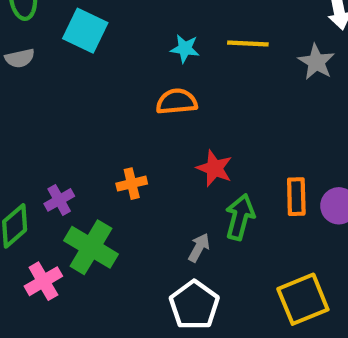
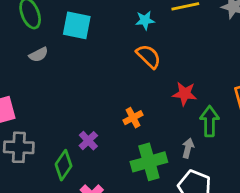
orange semicircle: (177, 102) -> (149, 56), turned 64
green cross: (91, 247) -> (149, 162), moved, turned -32

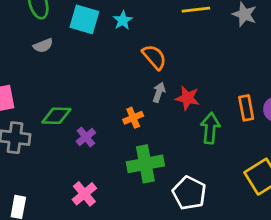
cyan star: (145, 20) -> (123, 20), moved, turned -30
gray arrow: (188, 148) -> (159, 92), moved
green diamond: (64, 165) -> (56, 116), moved, turned 52

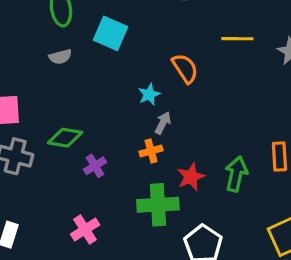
cyan star: (123, 20) -> (149, 94), moved
orange semicircle: (154, 57) -> (185, 68), moved
gray arrow: (159, 92) -> (163, 123), moved
red star: (188, 98) -> (191, 177), moved, turned 30

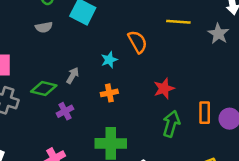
gray arrow: (163, 123) -> (73, 75), moved
orange cross: (151, 151) -> (109, 93), moved
red star: (191, 177) -> (164, 88), moved

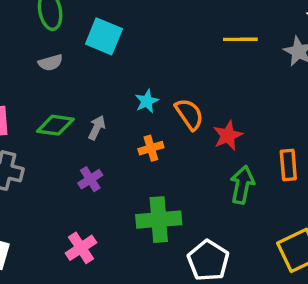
orange semicircle: (137, 42) -> (189, 114), moved
green diamond: (44, 89) -> (55, 125), moved

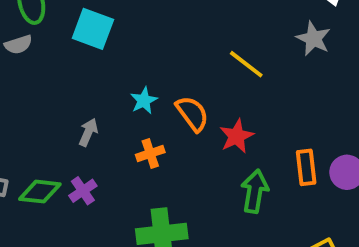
yellow line: (240, 39) -> (246, 64), moved, turned 40
gray semicircle: (50, 63) -> (18, 45), moved
green diamond: (55, 125) -> (40, 192), moved

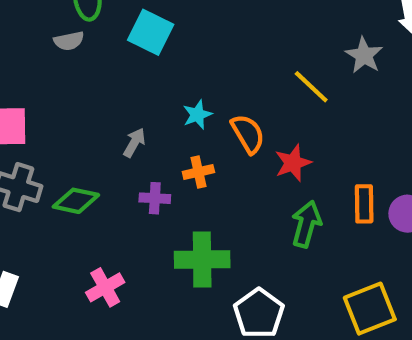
gray star: (313, 39) -> (364, 55), moved
purple cross: (83, 191) -> (155, 198), moved, turned 32

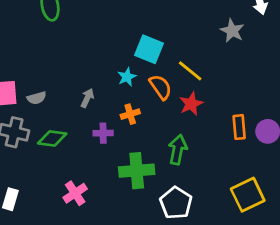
cyan square: (151, 32) -> (149, 49), moved
gray semicircle: (69, 41) -> (37, 98), moved
yellow line: (311, 87) -> (190, 71), moved
green arrow: (306, 224) -> (178, 150), moved

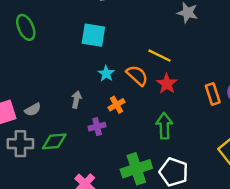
cyan square: (149, 49) -> (93, 35), moved
green cross: (137, 171) -> (136, 169), moved

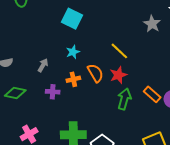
orange semicircle: (137, 75) -> (95, 73), moved
orange rectangle: (213, 94) -> (152, 94), turned -48
green arrow: (164, 126) -> (124, 99), moved

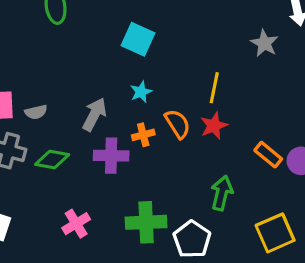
yellow line: (119, 51) -> (214, 88), turned 60
gray arrow: (43, 65) -> (94, 114), size x1.5
purple cross: (53, 92) -> (111, 156), size x1.5
green arrow: (124, 99) -> (222, 193), moved

